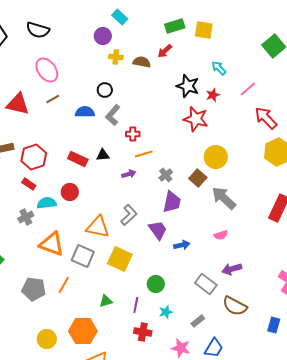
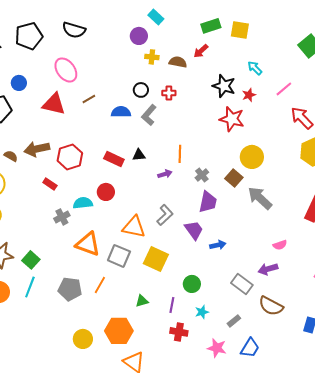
pink ellipse: (47, 70) -> (66, 70), moved
red cross: (133, 134) -> (169, 93), moved
orange line: (144, 154) -> (180, 154), turned -72
red rectangle: (29, 184) -> (50, 184), moved
pink semicircle: (221, 235) -> (280, 245), moved

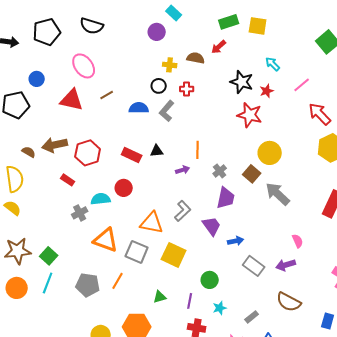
yellow cross: (152, 57) -> (170, 65), moved
pink semicircle: (280, 245) -> (298, 241), turned -96
gray rectangle: (242, 284) -> (254, 266), moved

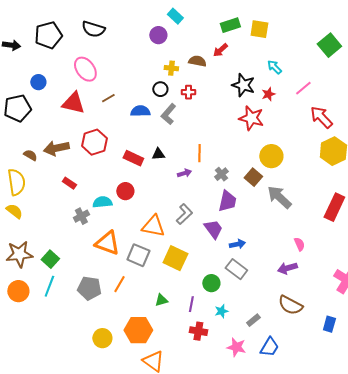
red hexagon: (88, 153) -> (94, 142), moved
gray rectangle: (254, 266) -> (236, 269), moved

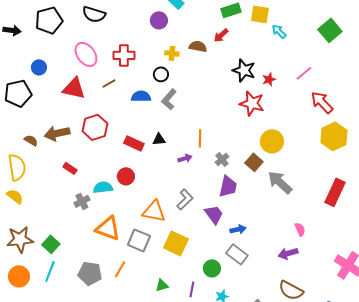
cyan arrow: (274, 67) -> (279, 31), moved
red cross: (188, 92) -> (124, 55), moved, size x1.5

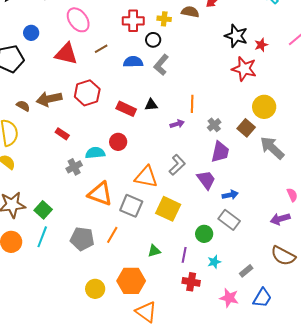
red cross: (124, 55) -> (133, 21), moved

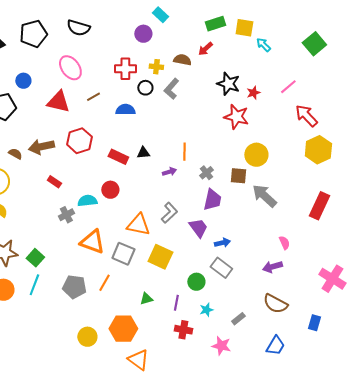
gray L-shape: (161, 65) -> (171, 89), moved
brown square: (246, 128) -> (238, 176), turned -36
blue trapezoid: (262, 298) -> (275, 346), moved

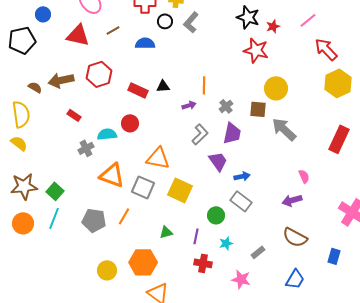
gray L-shape: (169, 213) -> (200, 134), moved

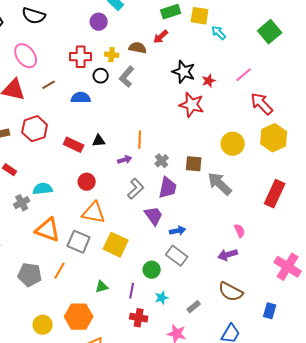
yellow circle: (276, 88) -> (233, 144), moved
red circle: (130, 123) -> (87, 182), moved

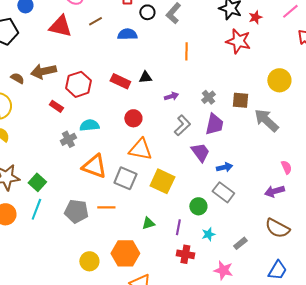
red hexagon: (35, 129) -> (78, 84), moved
orange line: (140, 140) -> (186, 51), moved
orange line: (60, 271) -> (106, 207), turned 60

